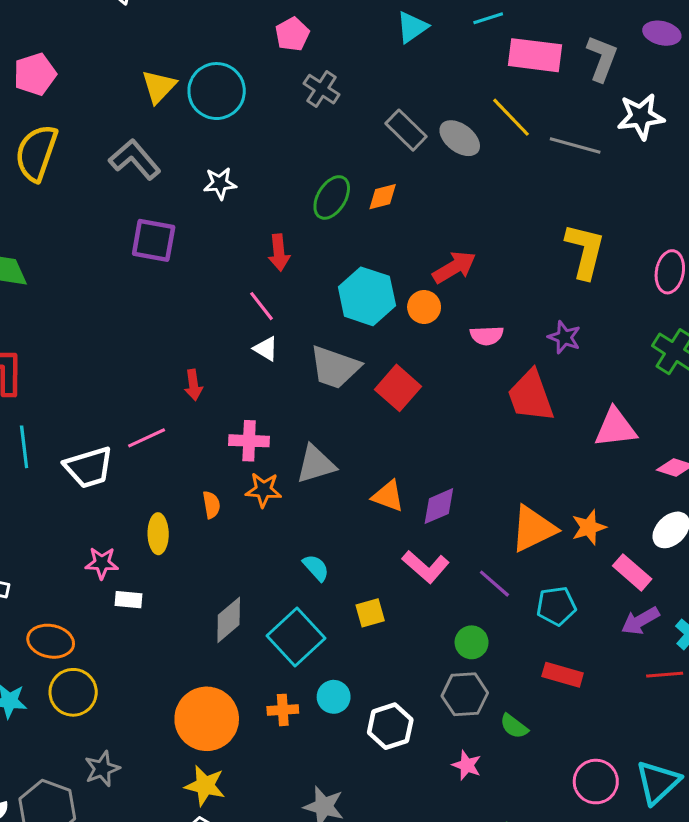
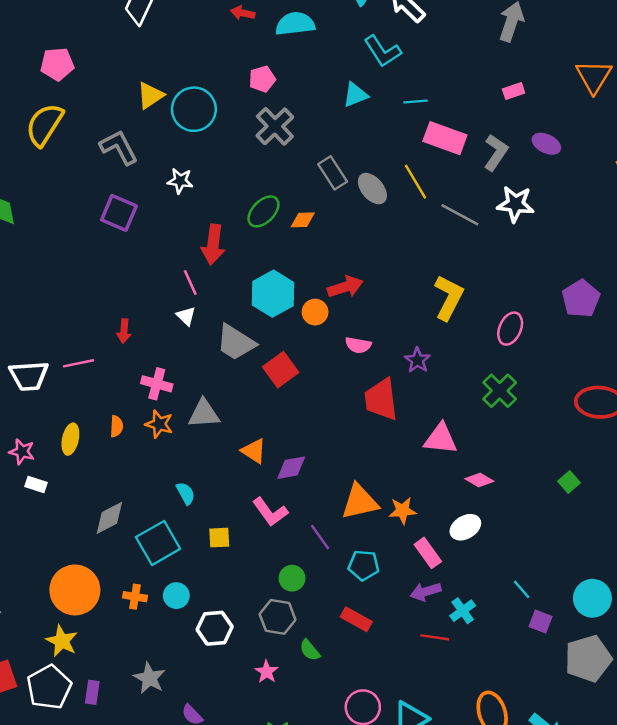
gray cross: (321, 89) -> (275, 126), size x1.4
red arrow: (279, 253) -> (213, 245), size x1.4

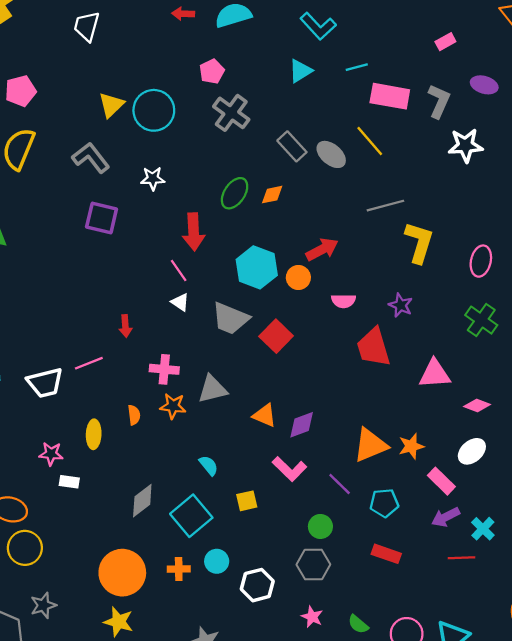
gray line: (460, 215) -> (385, 206), moved, turned -33
green semicircle: (310, 650) -> (358, 624), moved

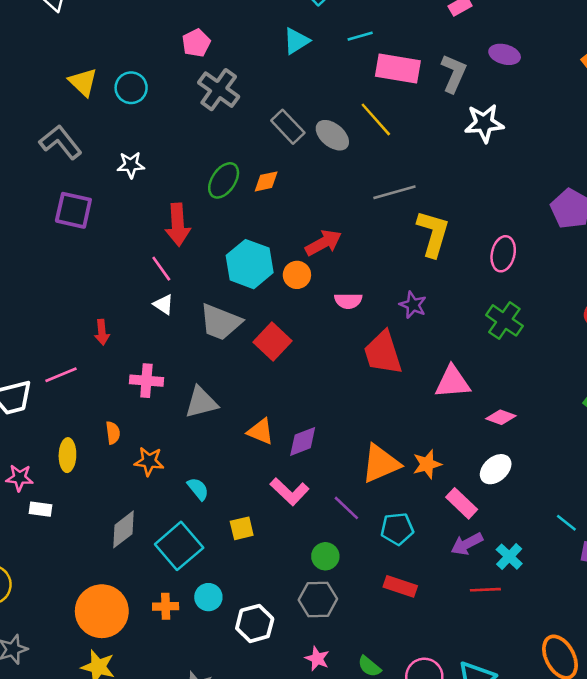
yellow triangle: (111, 105) -> (83, 82), turned -32
cyan circle: (154, 110) -> (131, 88), size x0.7
orange star: (173, 406) -> (149, 461), moved

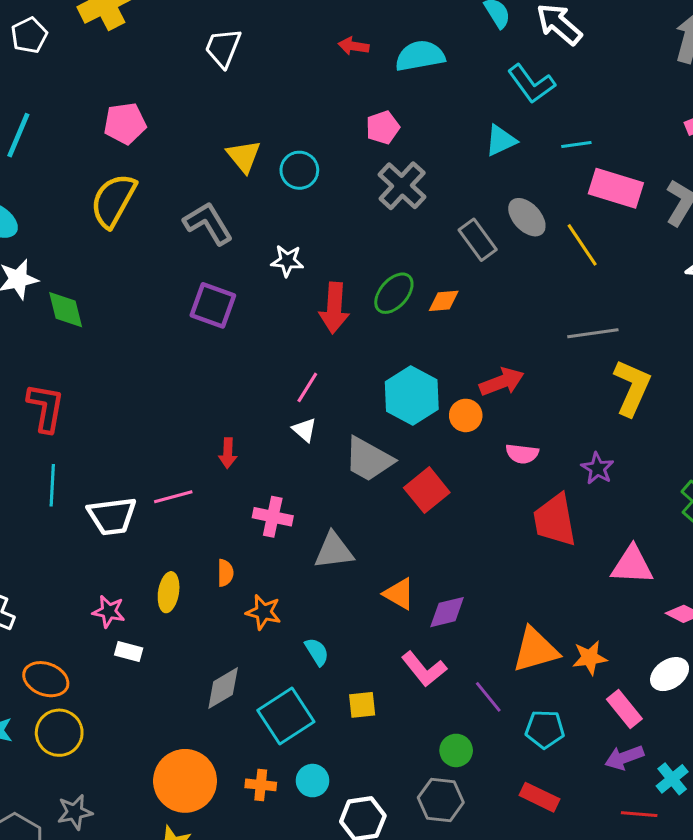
gray ellipse: (332, 135) -> (527, 217), moved
red arrow: (178, 225) -> (334, 308), moved
pink line: (161, 269) -> (307, 387), turned 60

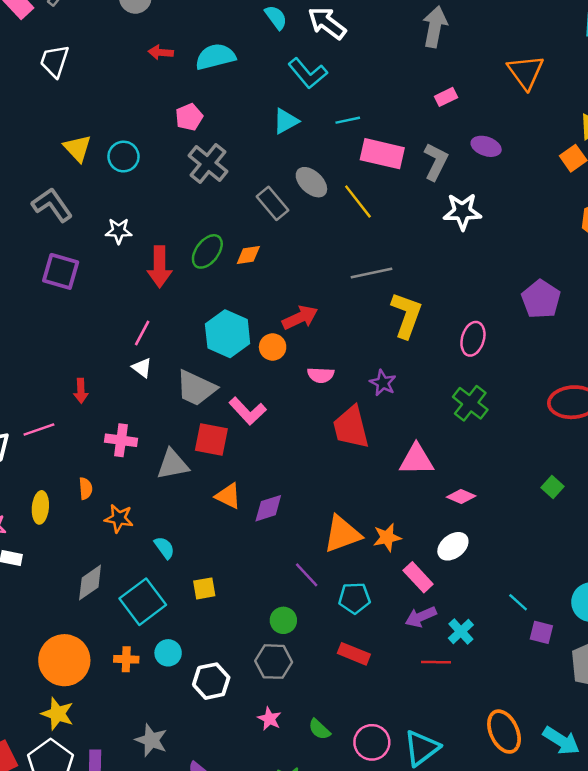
red square: (427, 490) -> (211, 440), moved, turned -36
pink L-shape: (424, 669) -> (248, 411), moved

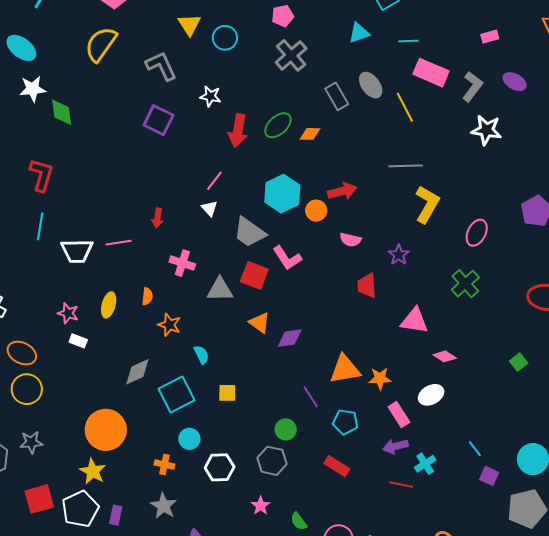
red trapezoid: (351, 427) -> (367, 286), size x0.7
orange cross: (126, 659) -> (164, 465), moved

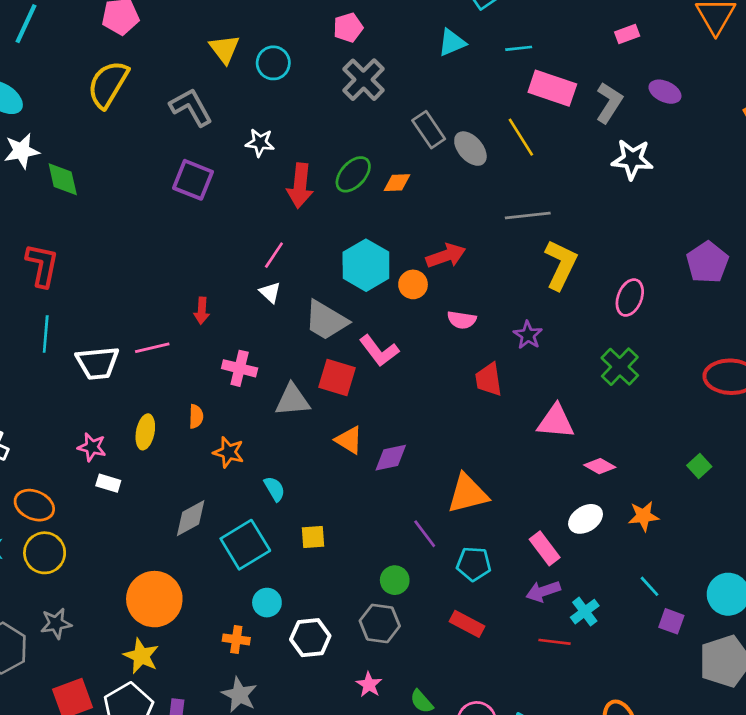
gray ellipse: (371, 85) -> (470, 149), moved
orange star: (380, 378) -> (643, 516), moved

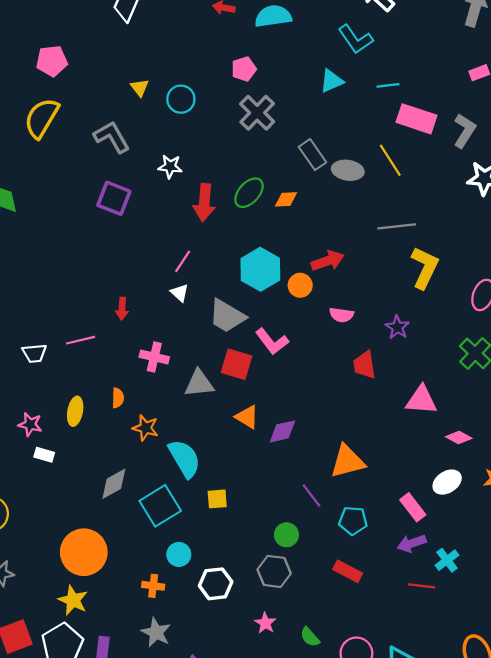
yellow triangle: (224, 49) -> (140, 88), size x0.7
gray ellipse: (470, 149) -> (348, 170), turned -40
white trapezoid: (97, 363) -> (34, 353), size x0.7
cyan semicircle: (275, 489) -> (184, 459), size x1.8

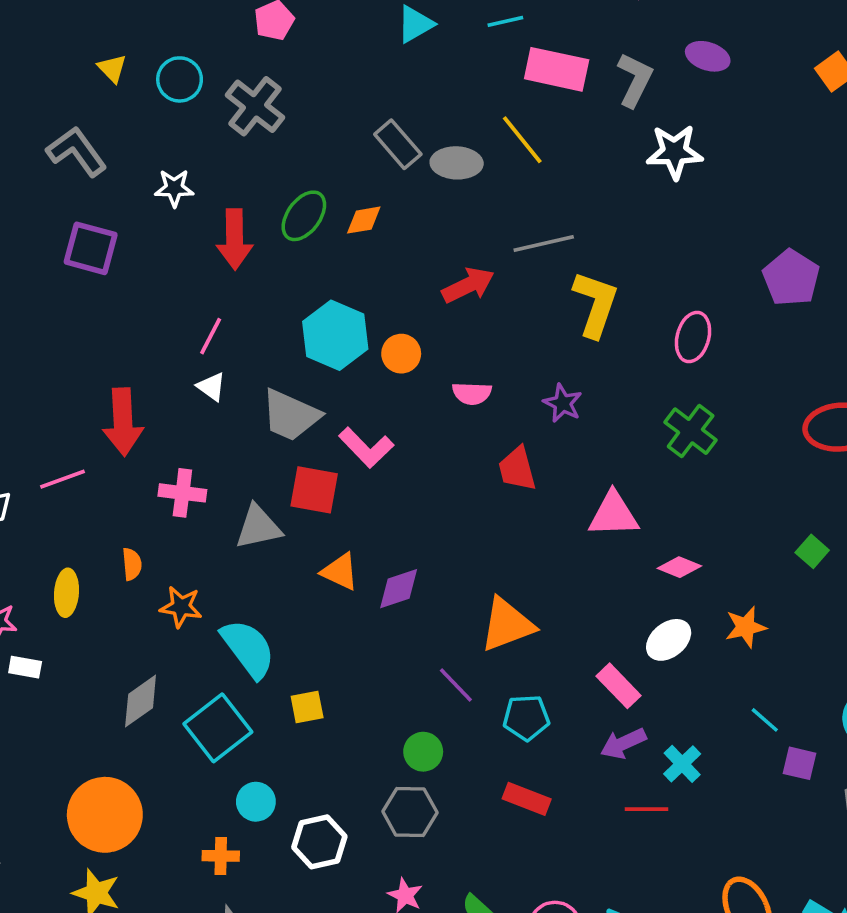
gray cross: (257, 113) -> (255, 106), moved
red arrow: (328, 261) -> (468, 285), moved
red arrow: (122, 309) -> (123, 422), size x1.8

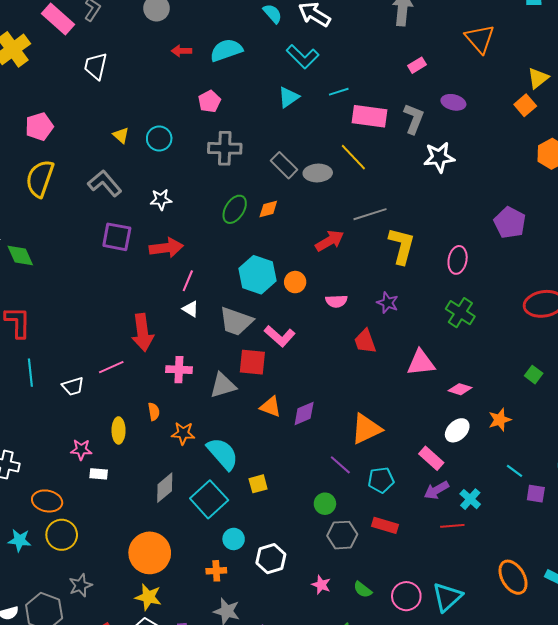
gray cross: (255, 106) -> (225, 148), moved, turned -32
red arrow: (235, 239) -> (166, 248), moved, turned -92
gray hexagon: (410, 812) -> (342, 535), moved

